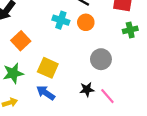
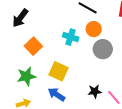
cyan cross: (61, 20) -> (71, 37), moved
gray circle: (101, 59) -> (103, 49), moved

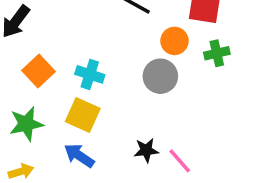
orange circle: (94, 29) -> (174, 41), moved
cyan cross: (71, 37) -> (90, 74), moved

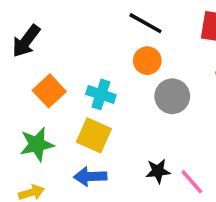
orange circle: (174, 41) -> (147, 61), moved
blue arrow: (79, 156) -> (90, 176), turned -36

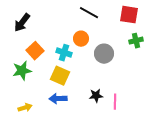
orange circle: (147, 61) -> (81, 39), moved
green star: (37, 144) -> (22, 71), moved
pink line: (192, 182) -> (115, 102), turned 42

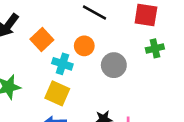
orange square: (35, 51) -> (42, 39), moved

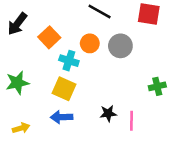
green cross: (155, 48) -> (157, 86), moved
gray circle: (114, 65) -> (120, 46), moved

